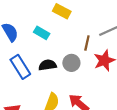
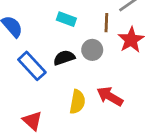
cyan rectangle: (42, 33) -> (66, 19), moved

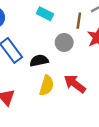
black semicircle: (64, 58) -> (39, 61), moved

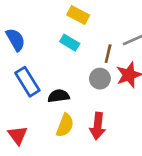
gray circle: (64, 42) -> (100, 79), moved
red arrow: (75, 84) -> (98, 126), turned -125

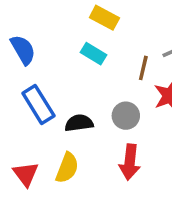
gray circle: (100, 79) -> (126, 116), moved
yellow semicircle: (65, 125) -> (67, 168), moved

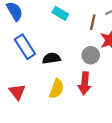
gray circle: (126, 116) -> (91, 55), moved
yellow semicircle: (67, 168) -> (57, 89), moved

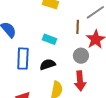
cyan rectangle: (60, 13) -> (49, 39), moved
blue rectangle: (25, 47) -> (23, 59), turned 45

